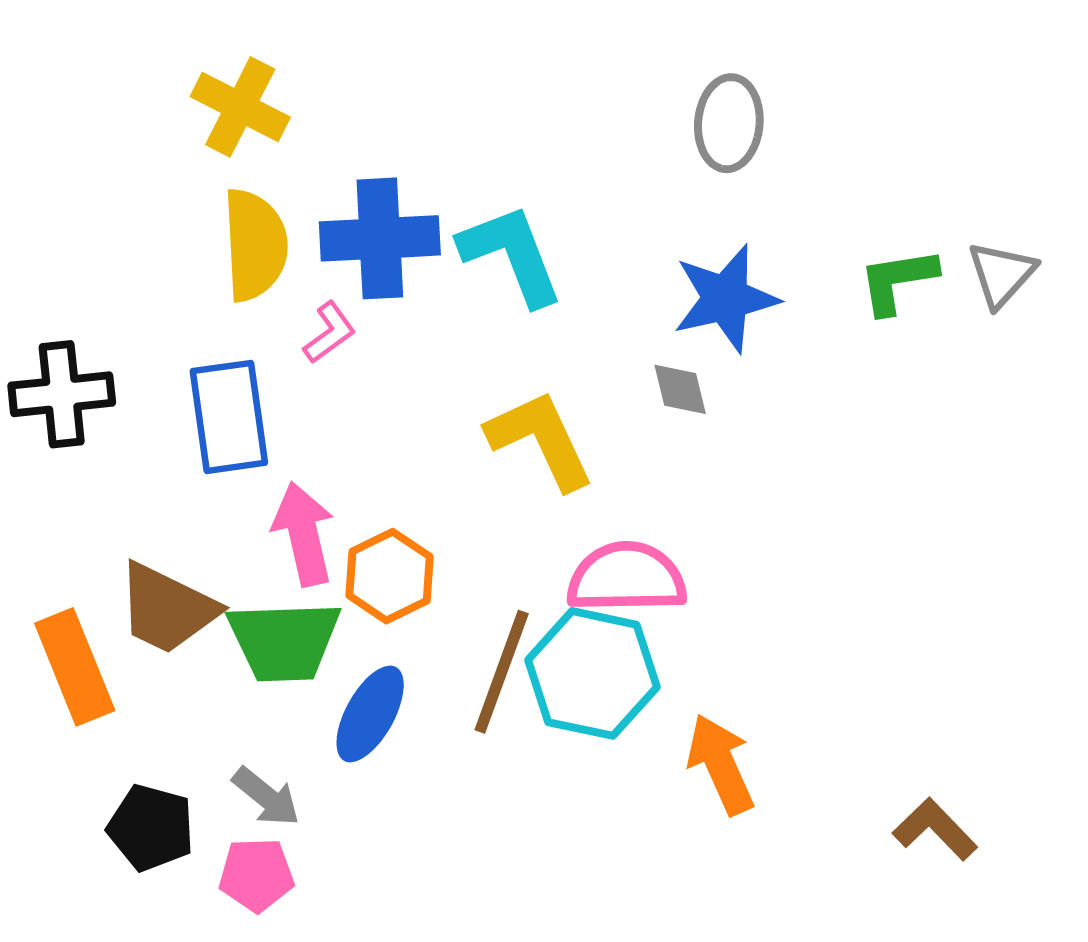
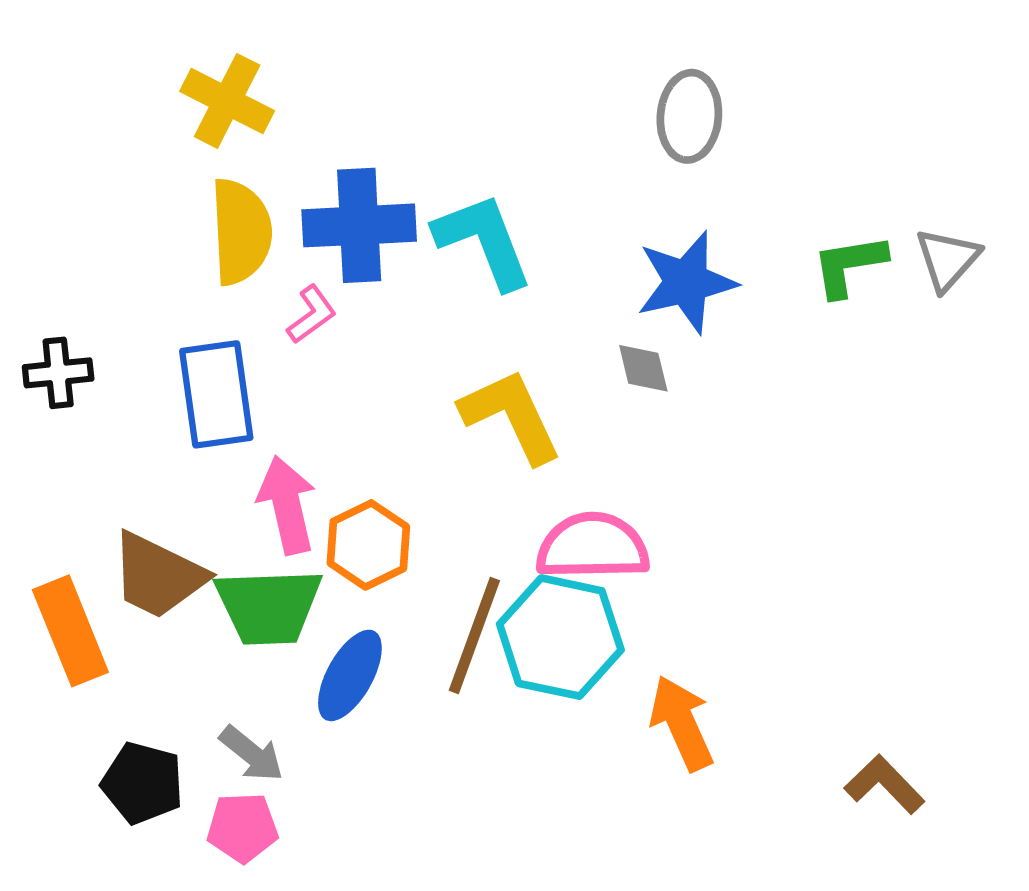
black cross: (62, 394) -> (58, 373), size x0.7

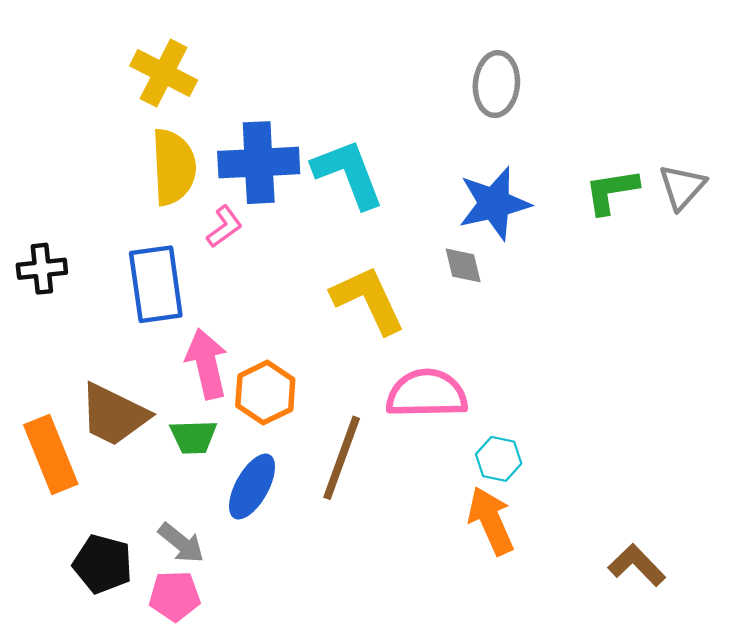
green trapezoid: (269, 606) -> (193, 437), size x0.6
cyan hexagon: (560, 637) -> (499, 459), moved, size x0.5

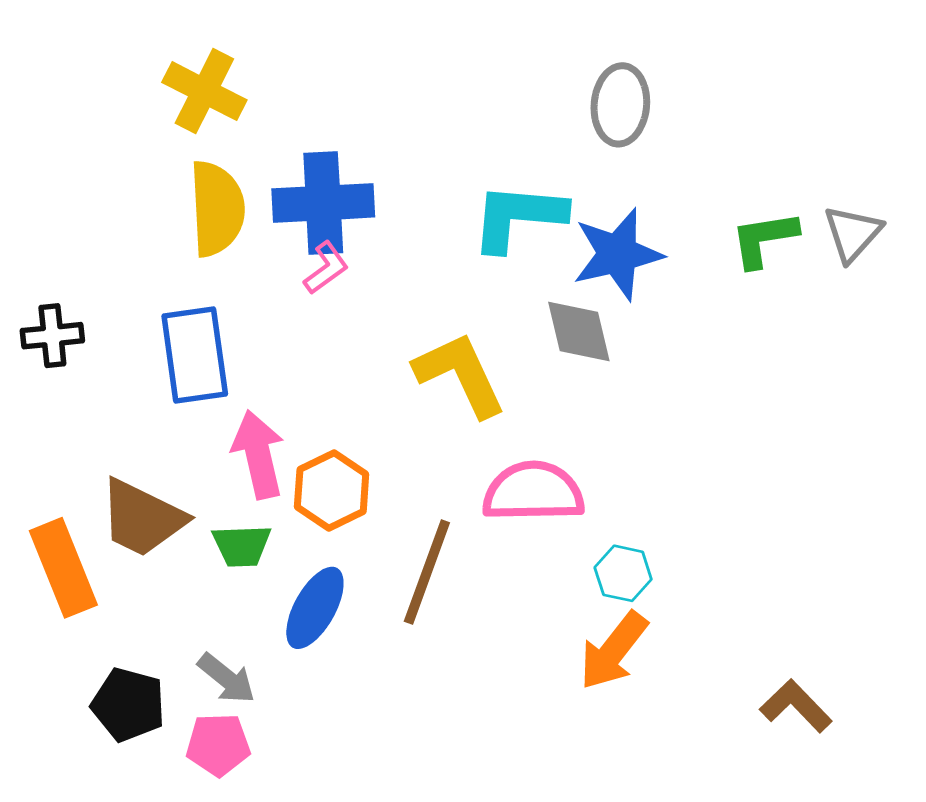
cyan L-shape: (348, 174) -> (518, 217), moved, turned -64
pink L-shape: (224, 227) -> (326, 268), moved
gray diamond: (463, 265) -> (579, 332), size x1.4
orange arrow: (491, 521) -> (613, 651), turned -118

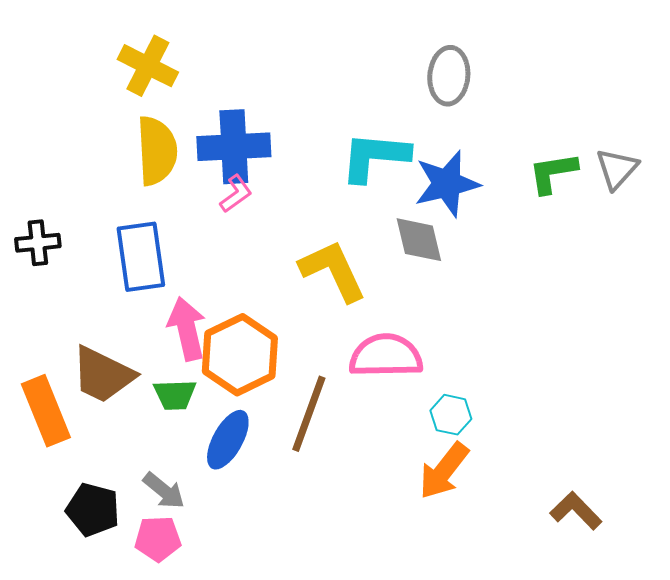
orange hexagon: (332, 490) -> (240, 355), size x1.4

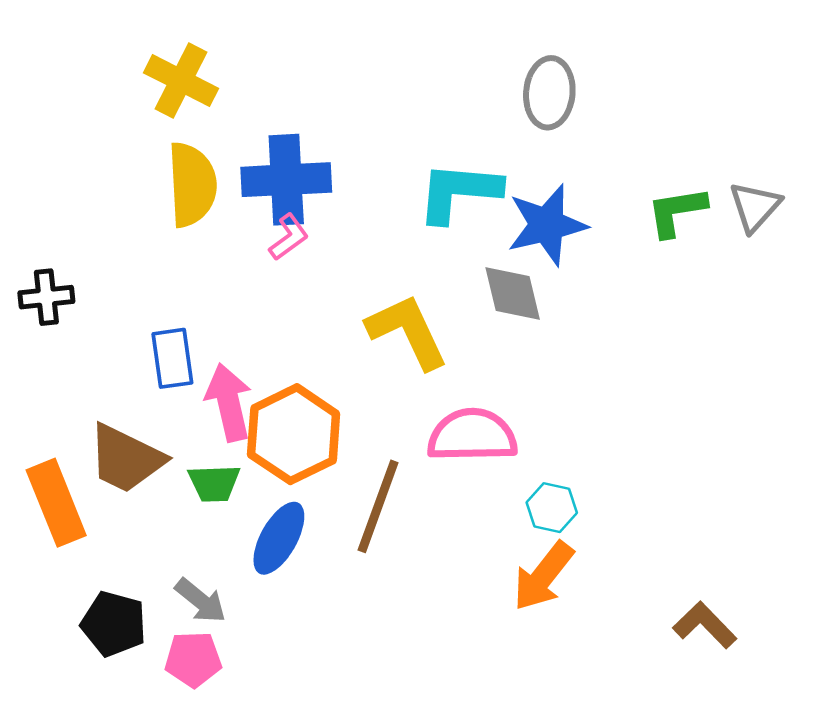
blue rectangle: (141, 257) -> (172, 358), moved, size x0.7

